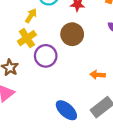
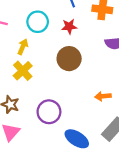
purple circle: (46, 56) -> (49, 112), moved

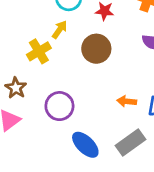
yellow arrow: (23, 47) -> (59, 30), moved

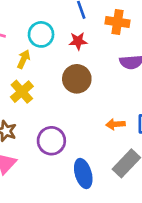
yellow arrow: (59, 30) -> (24, 59), moved
blue ellipse: (85, 145) -> (83, 174), turned 40

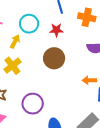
orange arrow: (115, 124) -> (89, 80), moved

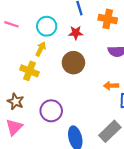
yellow arrow: (15, 41) -> (41, 49), moved
yellow cross: (12, 66) -> (29, 71), turned -30

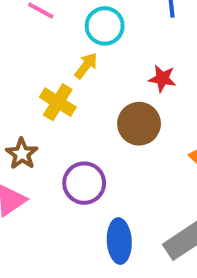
red star: (76, 33) -> (162, 79), moved
brown circle: (73, 63) -> (139, 124), moved

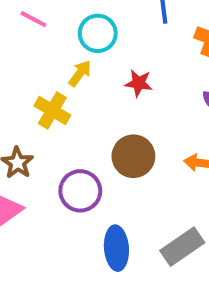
red star: (162, 79) -> (139, 83), moved
brown circle: (139, 124) -> (133, 156), moved

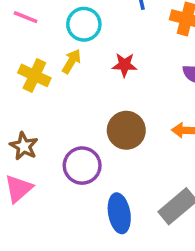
yellow cross: (52, 110) -> (34, 75), moved

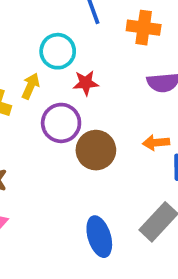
cyan circle: (84, 24) -> (58, 51), moved
purple circle: (82, 166) -> (61, 123), moved

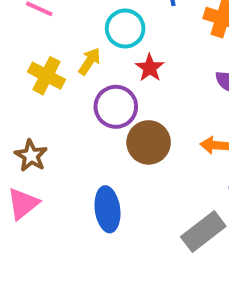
red star: (86, 83) -> (150, 68), turned 30
blue ellipse: (99, 237) -> (107, 209), moved

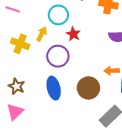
brown circle: (149, 142) -> (88, 88), moved
blue ellipse: (107, 209) -> (54, 88), moved

